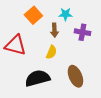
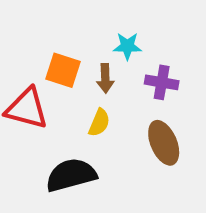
orange square: (33, 15) -> (63, 70), moved, turned -30
brown ellipse: (75, 76) -> (164, 143), moved

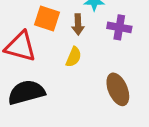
brown ellipse: (164, 143) -> (118, 89), moved
black semicircle: (71, 175) -> (26, 92), moved

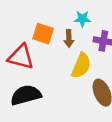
yellow semicircle: (74, 57) -> (81, 66), moved, size x1.5

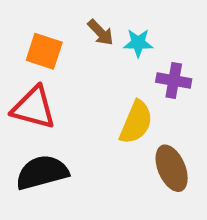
orange square: (43, 34) -> (44, 51), moved
brown arrow: (69, 39) -> (101, 32), moved, turned -42

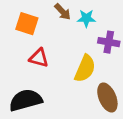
red triangle: (34, 108) -> (39, 58), moved, size x0.7

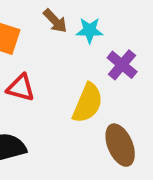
purple cross: (109, 42) -> (122, 65), turned 30

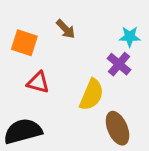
cyan star: (90, 30) -> (130, 37), moved

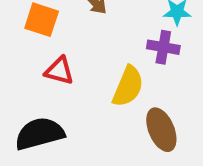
purple cross: (119, 64) -> (163, 47), turned -30

